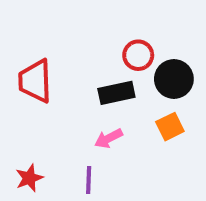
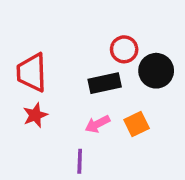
orange square: (170, 127) -> (137, 124), moved
red star: (29, 178) -> (35, 115), moved

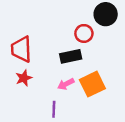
black circle: (156, 71) -> (106, 14), moved
orange square: (137, 124) -> (92, 84), size x1.5

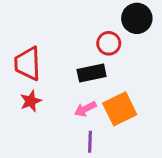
purple line: (54, 109) -> (90, 142), moved

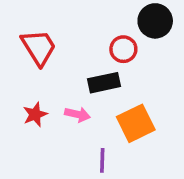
red trapezoid: (28, 64) -> (39, 47), moved, turned 150
pink arrow: (85, 109) -> (77, 114), moved, turned -140

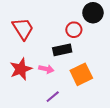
red star: (35, 114) -> (21, 69), size x1.5
purple line: (102, 160) -> (53, 97), moved, turned 48

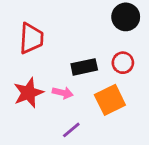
red trapezoid: (23, 29) -> (31, 38), turned 35
red circle: (74, 30) -> (123, 63), moved

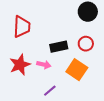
orange square: (110, 100) -> (77, 70), turned -30

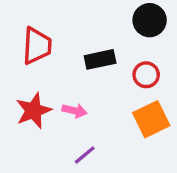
black rectangle: (59, 47) -> (100, 59), moved
orange square: (77, 70) -> (151, 119), moved, turned 30

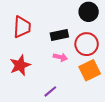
red circle: (146, 75) -> (87, 44), size x1.5
pink arrow: (74, 111) -> (60, 57), moved

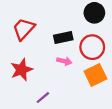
red trapezoid: (22, 27) -> (24, 29), turned -140
purple line: (50, 91) -> (43, 98), moved

